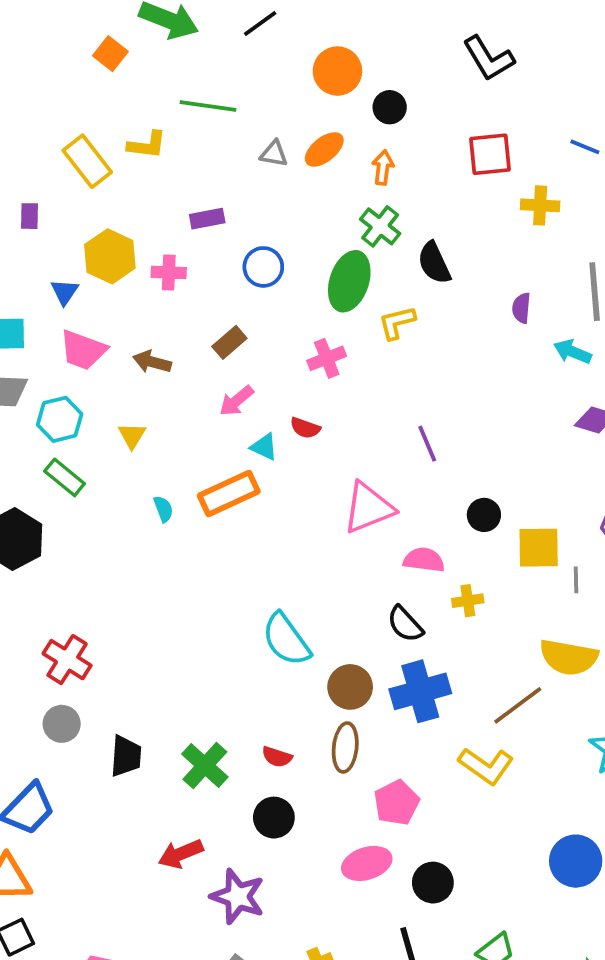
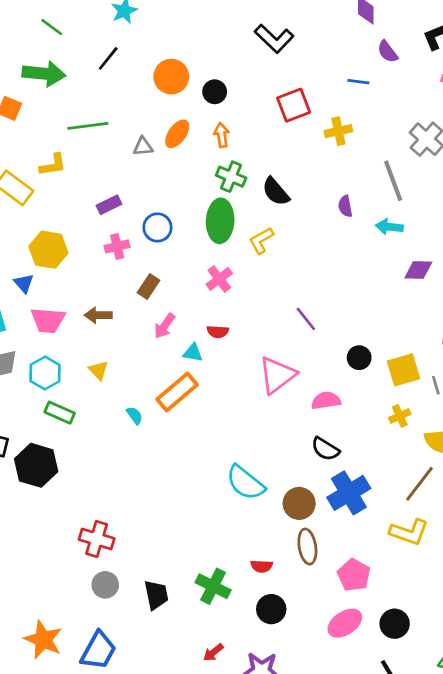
pink cross: (169, 272) -> (117, 246), moved
yellow cross: (468, 601) -> (400, 416), moved
red arrow: (181, 854) -> (213, 652), size x0.7

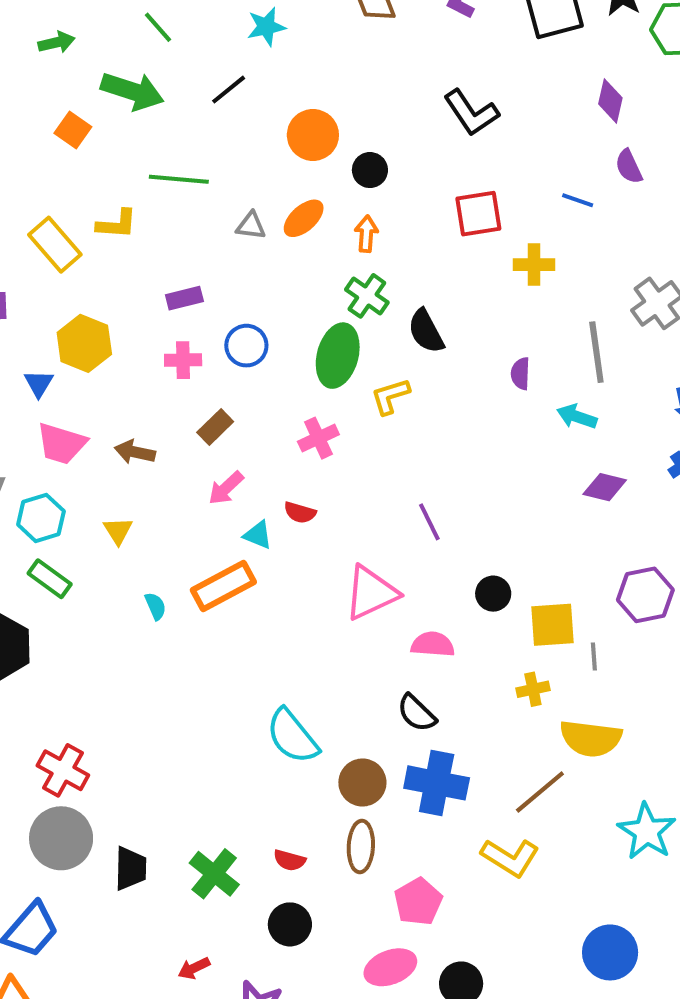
blue cross: (349, 493) -> (437, 783), turned 30
gray circle: (105, 585) -> (61, 838), size x1.6

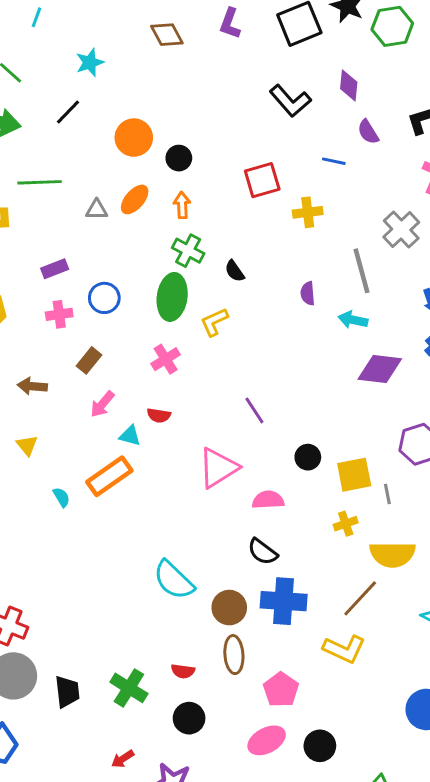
black L-shape: (471, 113) -> (290, 101), moved
black semicircle: (426, 331) -> (235, 271), size x0.7
purple diamond: (605, 487) -> (380, 369), size x1.4

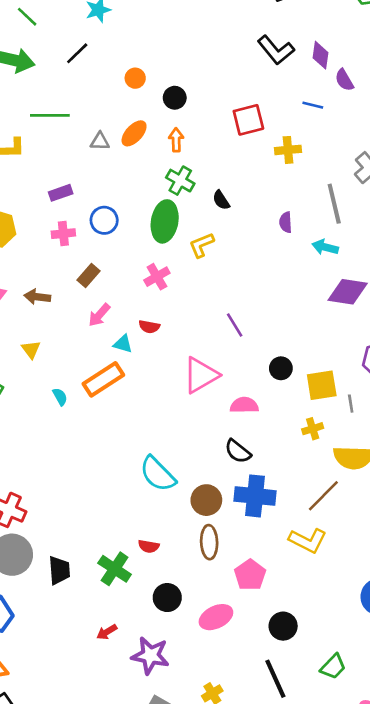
purple diamond: (349, 85) -> (321, 55), moved
orange circle: (134, 138) -> (135, 78), size x0.6
red semicircle: (183, 671) -> (149, 546), moved
pink ellipse: (267, 740) -> (216, 617), moved

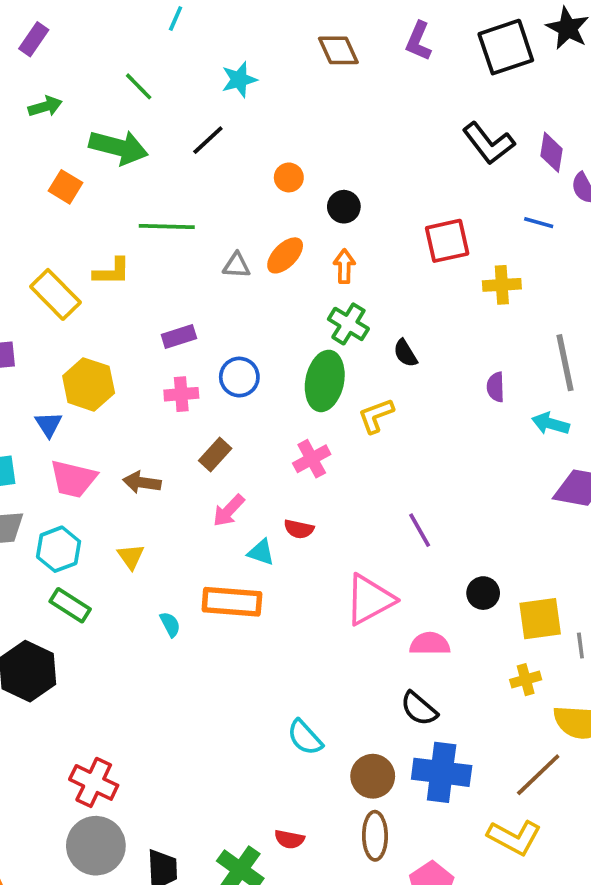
orange rectangle: (103, 379) -> (232, 602), turned 36
cyan semicircle: (158, 474) -> (305, 737), size x0.7

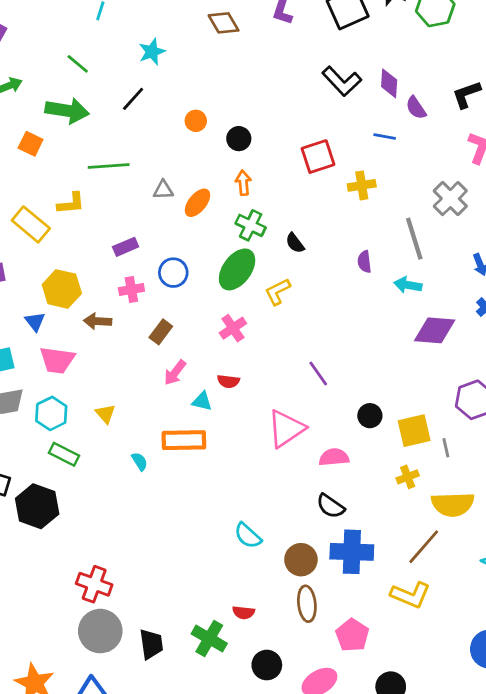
orange ellipse: (285, 255) -> (197, 203), moved
green ellipse: (325, 381) -> (237, 269), turned 30
brown arrow: (142, 482) -> (98, 321), moved

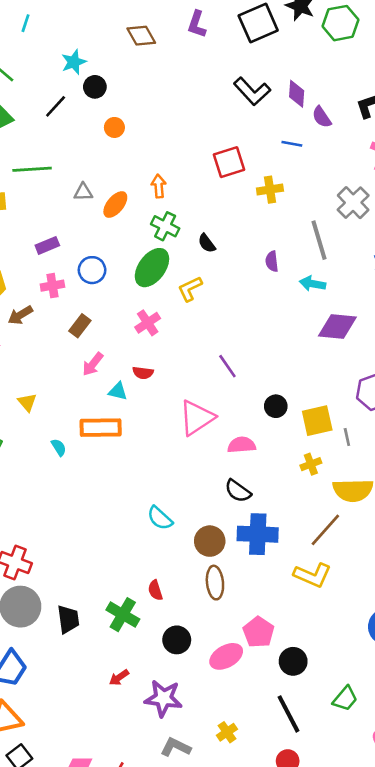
black circle: (239, 139) -> (95, 87), moved
brown arrow: (98, 321) -> (20, 315), turned -35
red semicircle: (244, 612) -> (155, 590), turned 66
pink pentagon: (352, 635) -> (259, 632), moved

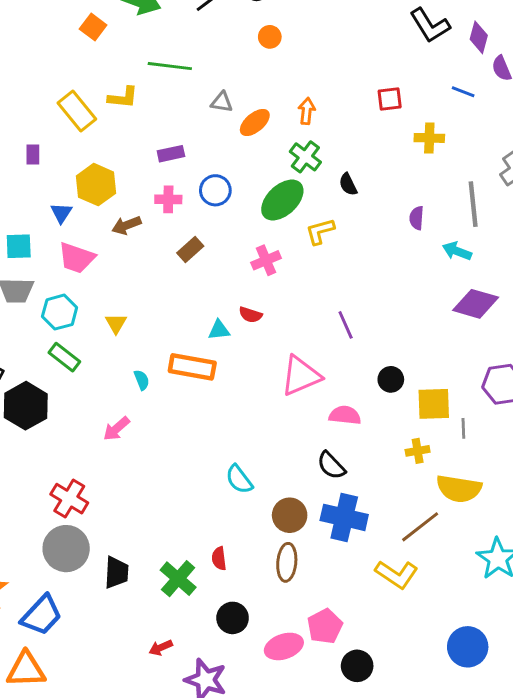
red square: (229, 162) -> (390, 99), size x0.7
pink arrow: (93, 364) -> (116, 429), moved
cyan triangle: (118, 391) -> (219, 330), turned -30

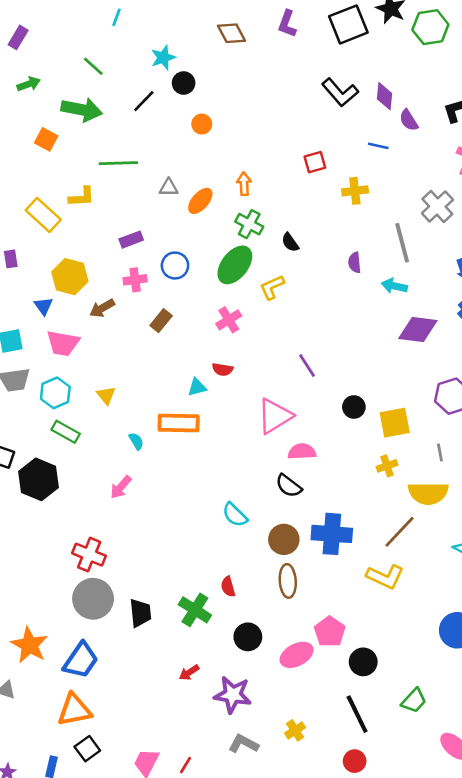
pink semicircle: (345, 415) -> (302, 452), moved
gray line: (463, 428) -> (440, 452), moved
black semicircle: (331, 465) -> (289, 486), moved

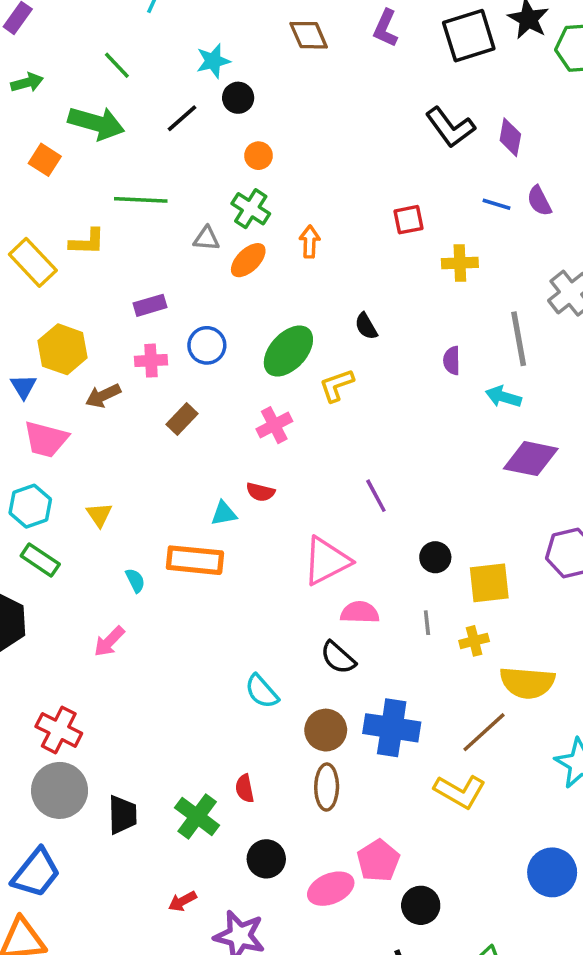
purple semicircle: (409, 120) -> (539, 201), moved
green cross: (249, 224) -> (251, 209), moved
gray line: (440, 452) -> (427, 623), moved

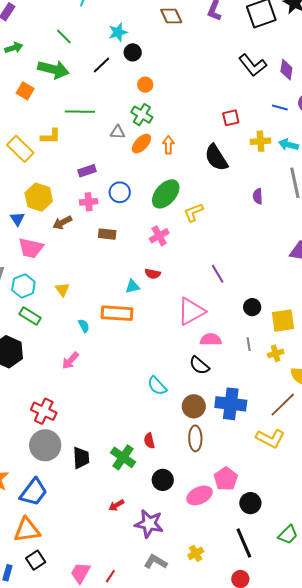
orange arrow: (310, 242) -> (168, 145), moved
black semicircle: (366, 326) -> (216, 158), moved, size x1.8
cyan arrow: (503, 397) -> (288, 145), moved
brown rectangle: (182, 419) -> (107, 234), turned 54

